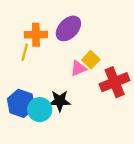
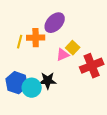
orange cross: (36, 35) -> (36, 38), moved

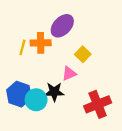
pink triangle: (63, 55) -> (69, 74), moved
red cross: (92, 66) -> (98, 104), moved

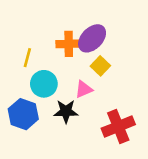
purple ellipse: (62, 26) -> (92, 38), moved
orange cross: (41, 43) -> (69, 44), moved
cyan circle: (36, 100) -> (44, 84), moved

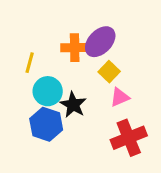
pink triangle: (84, 89) -> (120, 97), moved
black star: (66, 111) -> (73, 105), moved, turned 30
blue hexagon: (23, 114) -> (46, 124), moved

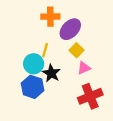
orange cross: (75, 48) -> (50, 17), moved
yellow line: (30, 63) -> (45, 50), moved

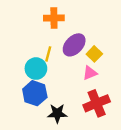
purple ellipse: (70, 29) -> (74, 45), moved
yellow square: (77, 50) -> (94, 54), moved
black star: (51, 73) -> (57, 113), moved, turned -30

